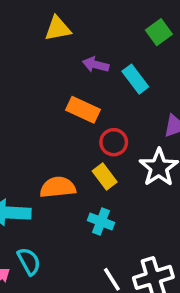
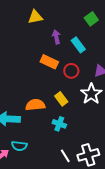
purple arrow: (96, 65) -> (56, 37), turned 64
red circle: (114, 142) -> (71, 71), moved
cyan semicircle: (29, 261) -> (19, 146), turned 126

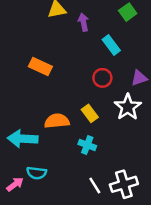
purple arrow: (56, 37) -> (83, 22), moved
orange rectangle: (49, 62) -> (40, 66), moved

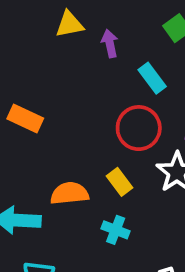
orange rectangle: (40, 66) -> (25, 118), moved
red circle: (102, 78) -> (139, 128), size x1.5

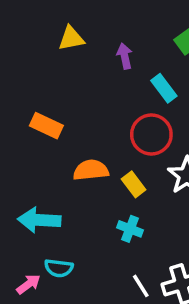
yellow triangle: (69, 24) -> (71, 38), moved
orange semicircle: (69, 193) -> (91, 170), moved

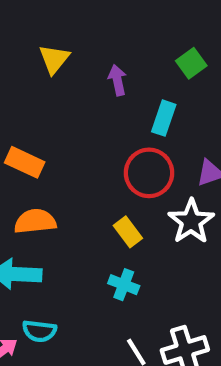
yellow triangle: (71, 38) -> (54, 59), turned -40
cyan rectangle: (164, 88) -> (164, 118), turned 56
orange semicircle: (91, 170) -> (35, 221), moved

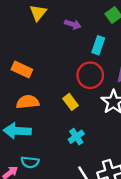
purple arrow: (117, 80) -> (73, 24), turned 119
yellow rectangle: (128, 232) -> (71, 102), moved
cyan cross: (124, 285) -> (76, 137), turned 35

